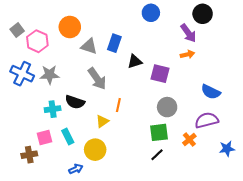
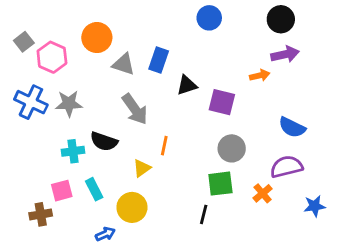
purple arrow: (188, 33) -> (285, 54), moved, turned -66
black line: (157, 155) -> (204, 214), moved, turned -32

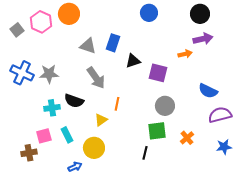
orange circle: (97, 38) -> (69, 14), moved
pink hexagon: (52, 57) -> (41, 22), moved
purple semicircle: (286, 167) -> (220, 115), moved

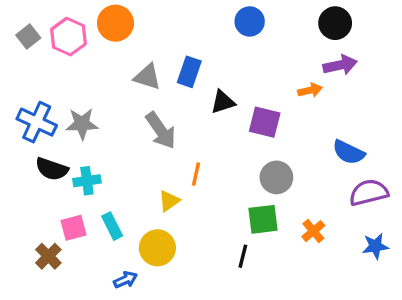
gray square: (17, 30) -> (28, 37), moved
black semicircle: (74, 101) -> (52, 169), moved
brown cross: (29, 153) -> (48, 256), turned -35

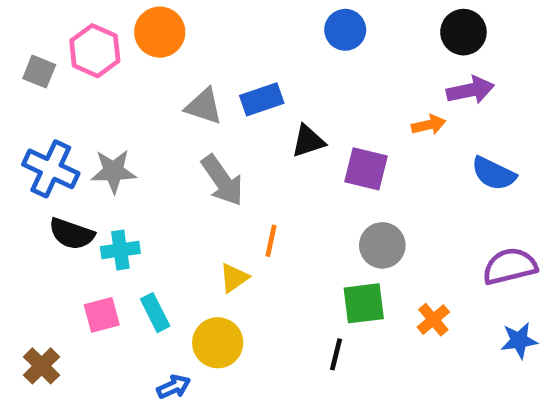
gray square: (28, 37) -> (39, 72), moved, turned -30
blue rectangle: (189, 72) -> (262, 99), turned 52
blue semicircle: (349, 152) -> (494, 174), moved
brown cross: (48, 256) -> (42, 366), moved

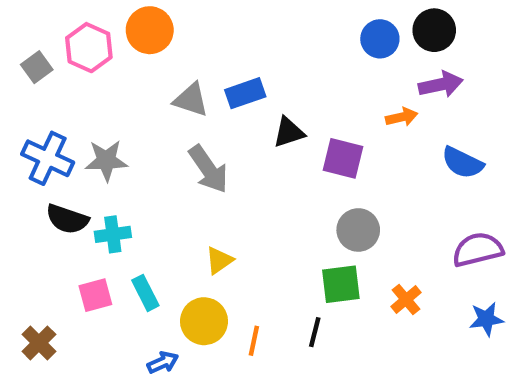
blue circle: (345, 30) -> (380, 39), moved
gray square: (39, 72) -> (37, 67), turned 32
orange line: (271, 241) -> (254, 341), moved

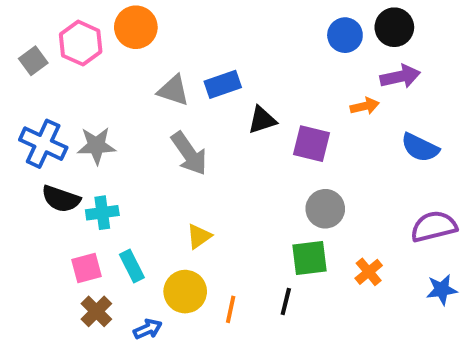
brown cross: (39, 343) -> (96, 311), moved

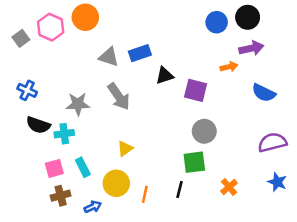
blue cross: (43, 144) -> (27, 90), size x0.7
gray star: (96, 146) -> (78, 104), moved
orange cross: (369, 272) -> (229, 187), moved
blue star: (442, 290) -> (277, 182), turned 30
brown cross: (96, 311) -> (61, 196), turned 30

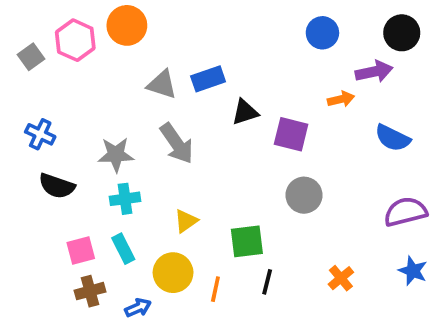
black circle: (248, 17) -> (402, 33), moved
cyan cross: (64, 134) -> (125, 199), moved
green square: (194, 162) -> (247, 241), moved

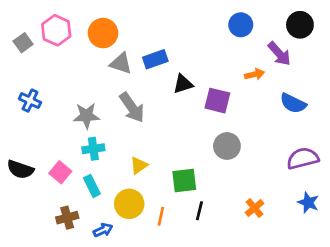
orange circle: (127, 25) -> (103, 33), moved
purple arrow: (374, 72) -> (279, 54), turned 60
black semicircle: (57, 186) -> (20, 169), moved
pink square: (81, 250) -> (60, 172), moved, turned -35

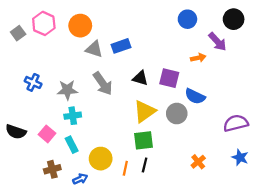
black triangle: (183, 84) -> (140, 78), moved, turned 35
blue cross: (30, 101) -> (33, 82), moved
blue semicircle: (293, 103) -> (195, 96), moved
yellow triangle: (139, 165) -> (145, 111), moved, size x1.6
black line: (199, 211) -> (145, 165), moved

